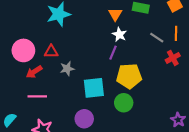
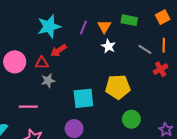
purple line: (113, 53) -> (83, 28), moved
gray star: (67, 69) -> (48, 81), moved
red arrow: (34, 72) -> (58, 50), moved
green circle: (124, 103) -> (131, 119), moved

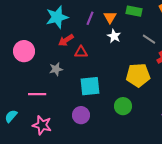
red triangle: (42, 63) -> (81, 52), moved
yellow pentagon: (118, 87) -> (138, 75), moved
green circle: (131, 119) -> (123, 106), moved

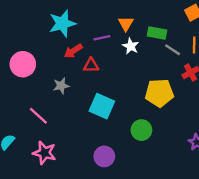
green rectangle: (134, 11) -> (157, 33), moved
purple line: (90, 18) -> (102, 38), moved, turned 56
cyan square: (90, 86) -> (102, 106), turned 30
pink line: (37, 94) -> (38, 116), turned 42
purple circle: (81, 115) -> (104, 156), moved

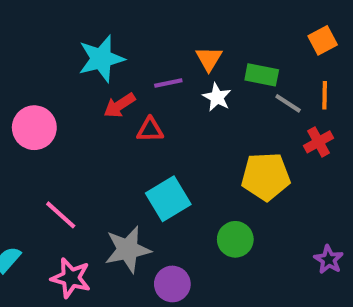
gray star: (61, 86) -> (128, 249), moved, size x1.6
cyan square: (102, 106) -> (168, 199), turned 35

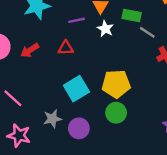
red arrow: (120, 105) -> (30, 50), moved
yellow pentagon: (266, 176) -> (116, 84), moved
gray star: (128, 249) -> (52, 119), size x0.7
purple circle: (172, 284) -> (79, 128), moved

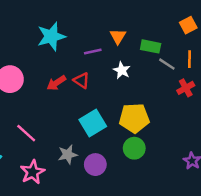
white star: (105, 29) -> (122, 70), moved
red triangle: (66, 48) -> (81, 80), turned 35
red arrow: (30, 50) -> (56, 83), moved
pink star: (19, 136) -> (33, 172), turned 30

